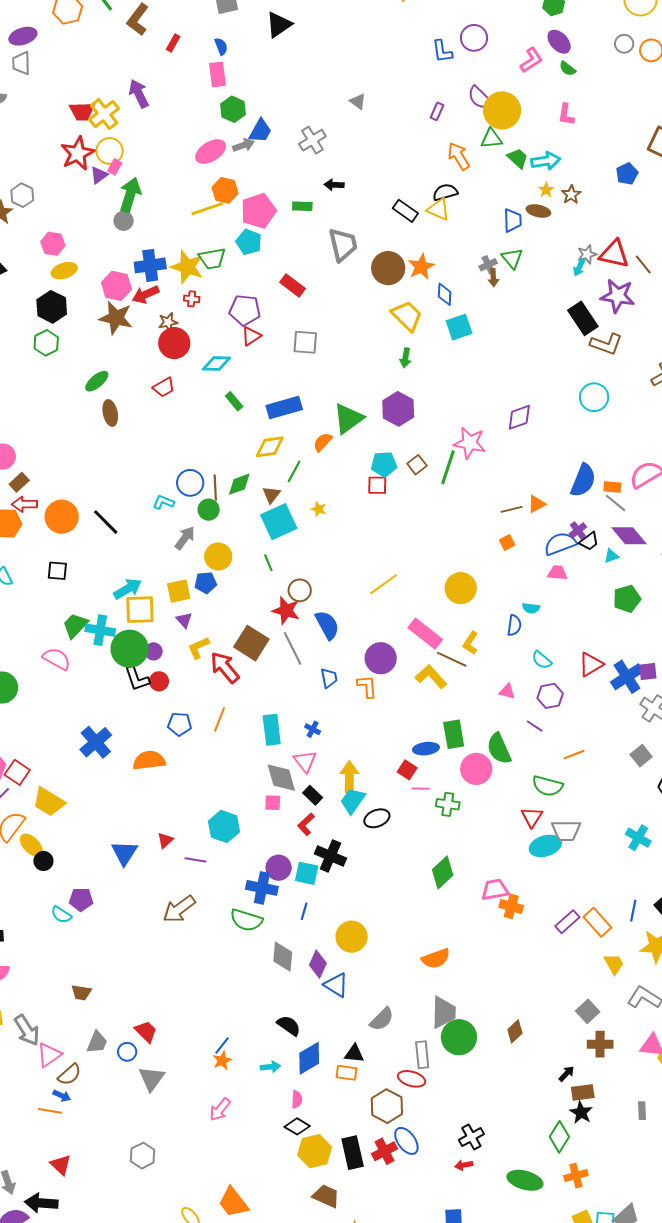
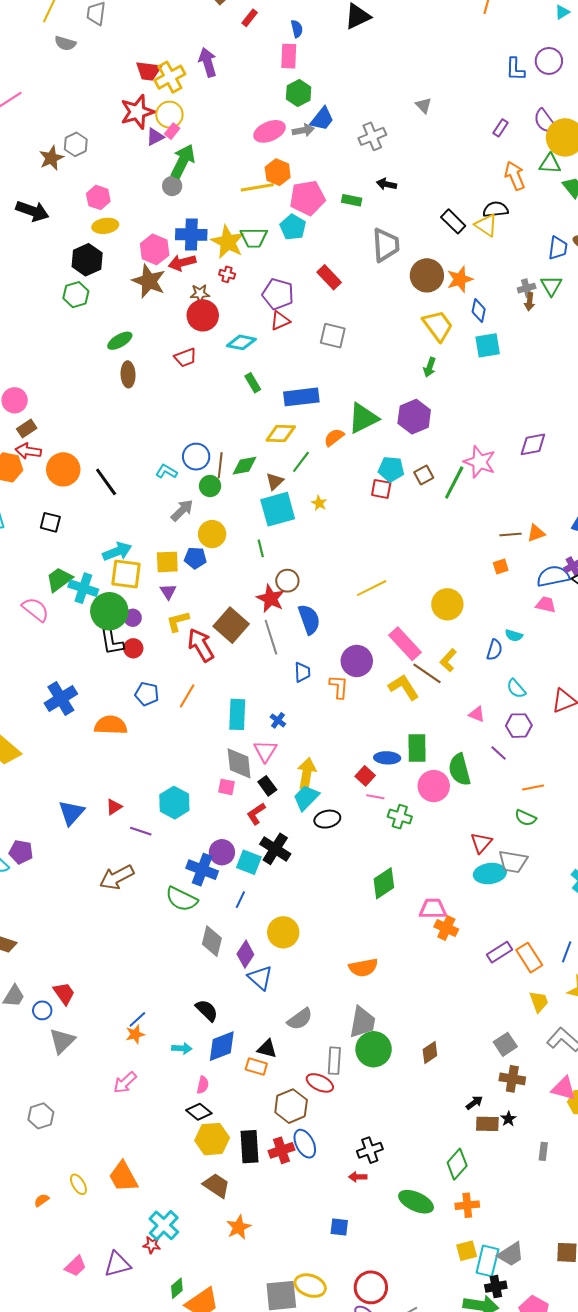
green semicircle: (547, 786) -> (525, 818), moved, size x0.7
black star: (581, 1112) -> (508, 1119), moved, size x0.7

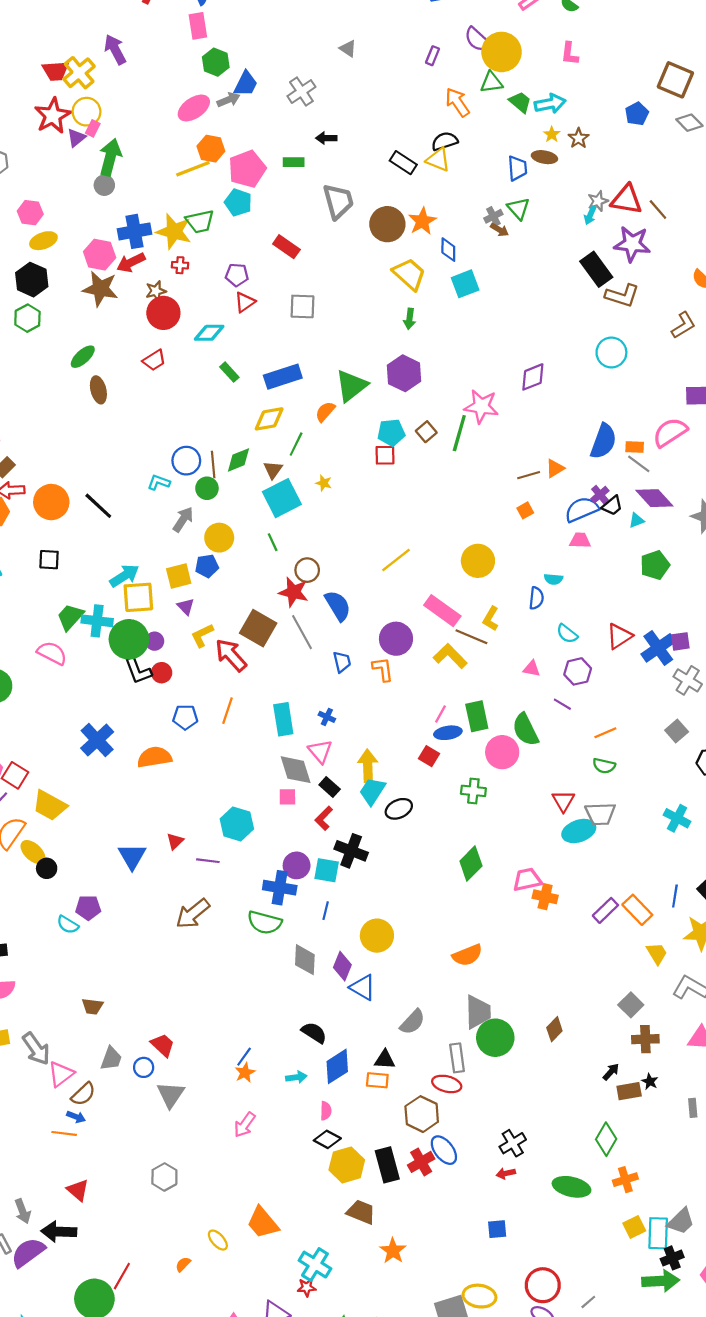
purple pentagon: (278, 294) -> (237, 275), size x0.7
brown arrow: (530, 302) -> (499, 230), turned -54
pink line: (375, 797) -> (441, 714), moved, turned -60

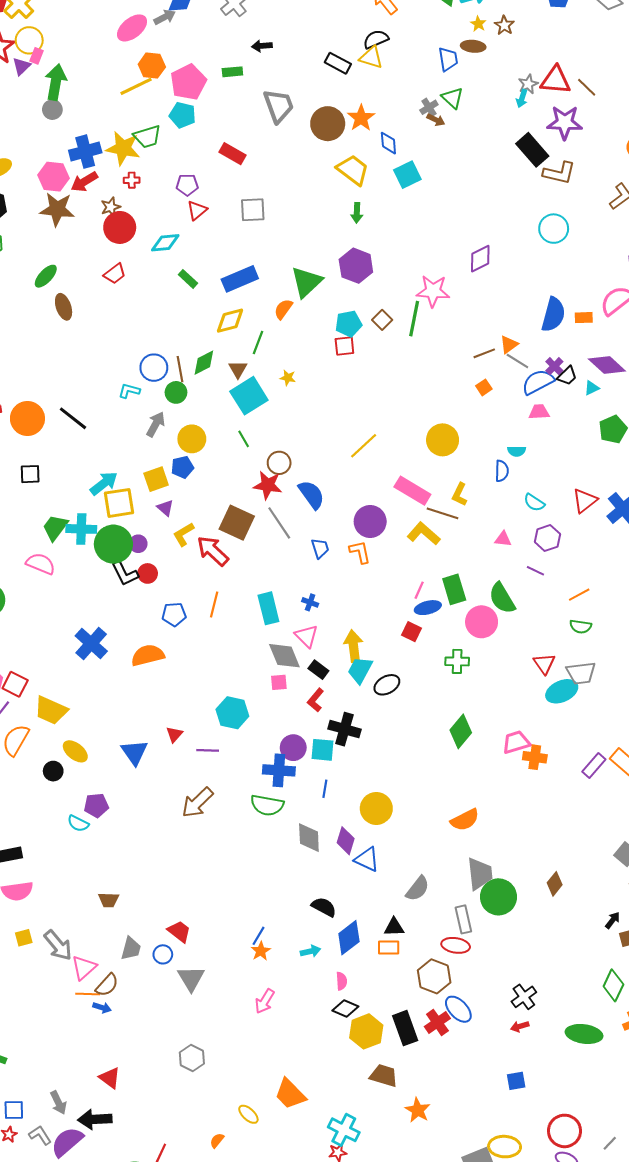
gray line: (639, 464) -> (517, 361), moved
yellow ellipse: (33, 852) -> (75, 751), moved
orange line: (64, 1133) -> (88, 994), moved

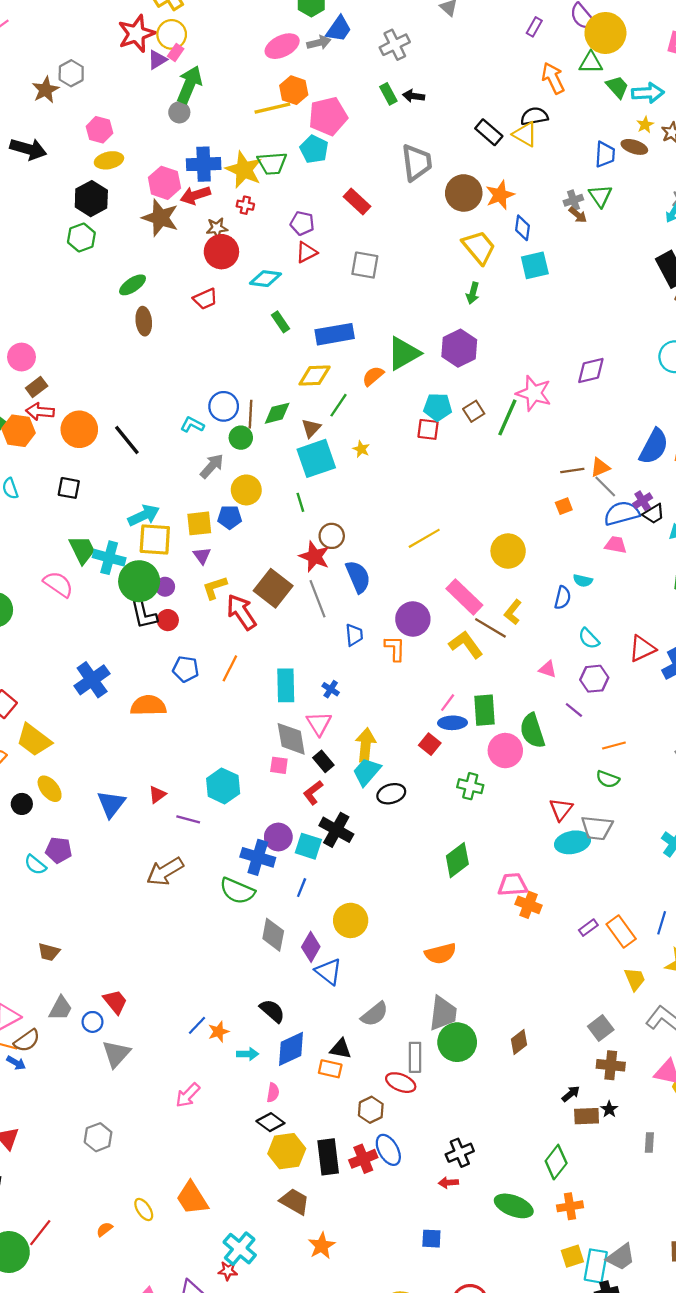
green rectangle: (232, 72) -> (388, 94), moved, turned 54
green trapezoid: (55, 527) -> (82, 550), turned 104
purple rectangle: (594, 765) -> (588, 928), size x0.7
orange star: (261, 951) -> (219, 1032), moved
brown hexagon: (434, 976) -> (371, 1110), size x0.7

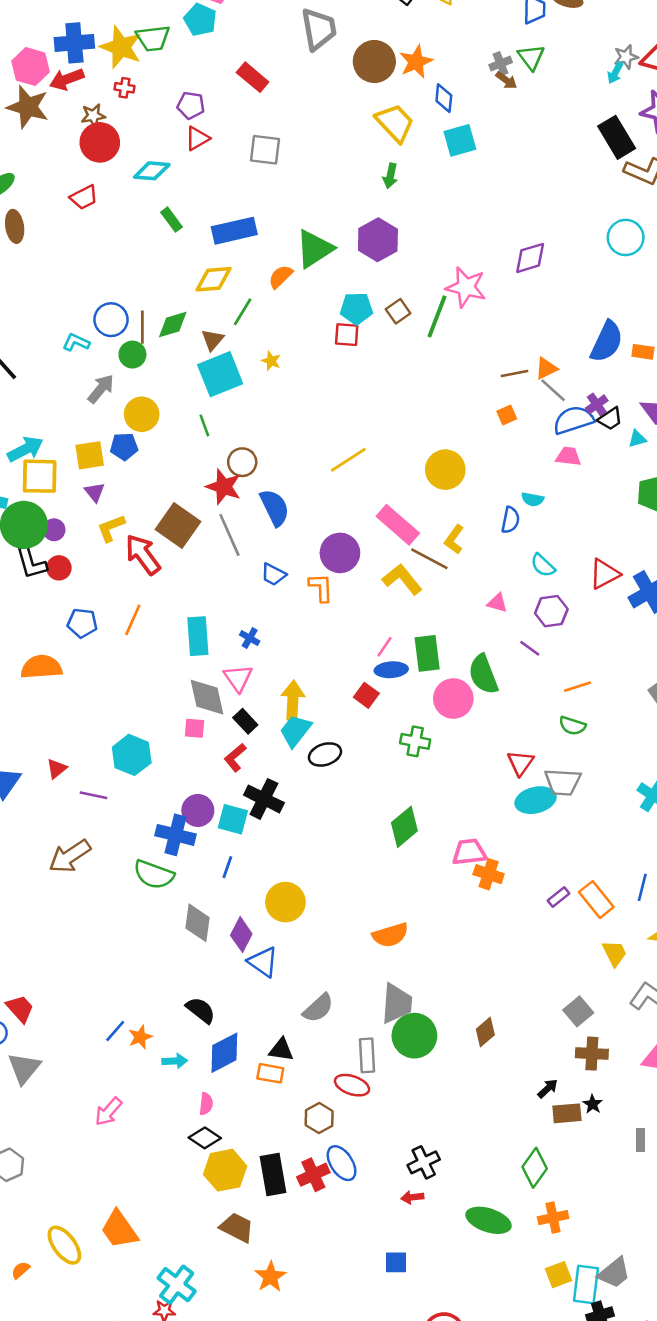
blue trapezoid: (354, 635) -> (273, 574), turned 125
yellow ellipse: (144, 1209) -> (64, 1245), size x1.5

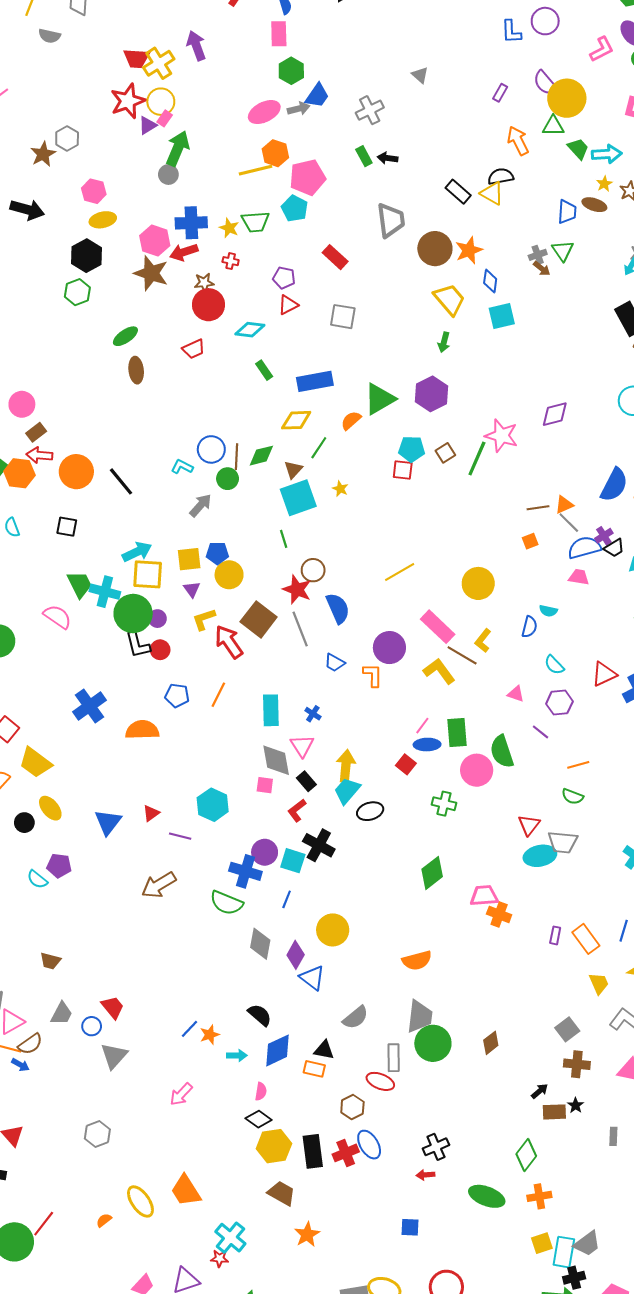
yellow star: (121, 47) -> (229, 228), size x0.6
yellow circle: (142, 414) -> (229, 575), moved
purple rectangle: (558, 897) -> (555, 935), turned -42

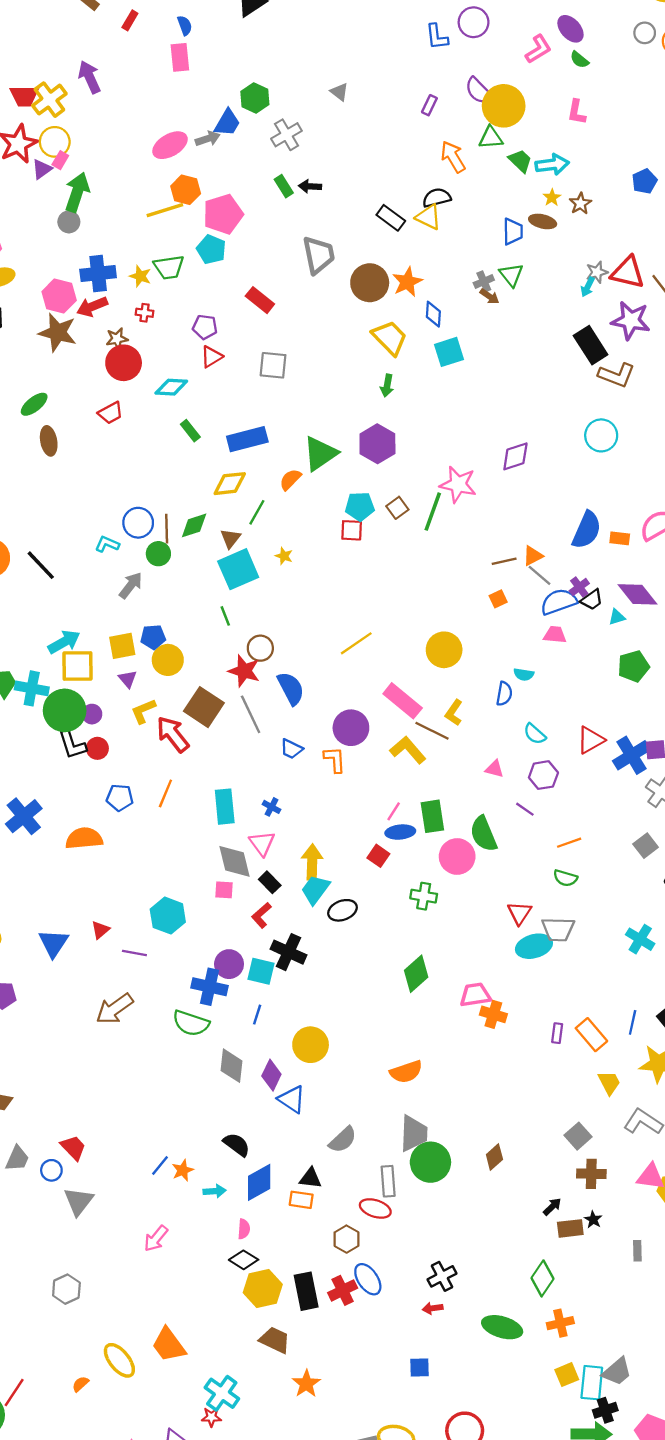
green hexagon: (291, 71) -> (255, 98), moved

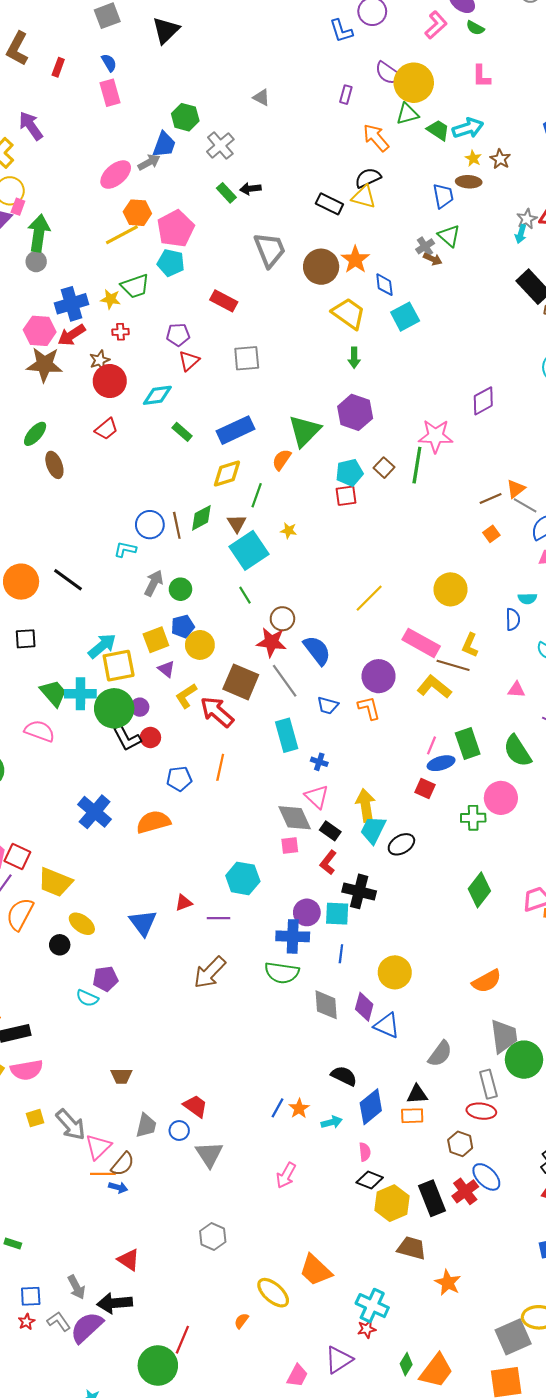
green circle: (158, 554) -> (180, 589), moved
cyan rectangle: (225, 807) -> (287, 735), moved
pink circle: (457, 856) -> (501, 798), moved
red triangle: (100, 930) -> (184, 903), turned 30

